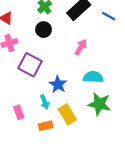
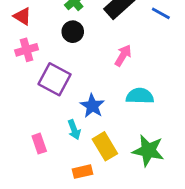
green star: (99, 104) -> (148, 151), moved
orange rectangle: (46, 126) -> (83, 172), moved

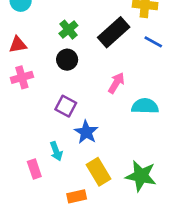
red triangle: (22, 16) -> (18, 45), turned -42
purple square: (55, 79) -> (66, 106), moved, size x0.7
cyan semicircle: (140, 96) -> (145, 106), moved
cyan arrow: (74, 130) -> (56, 151), moved

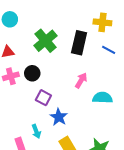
green cross: (68, 30) -> (45, 41), size x1.6
black rectangle: (114, 32) -> (79, 43), turned -35
black circle: (67, 60) -> (32, 73), moved

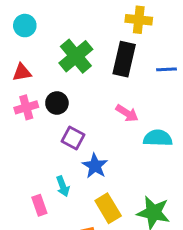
yellow cross: (102, 22) -> (139, 20), moved
blue line: (109, 50) -> (167, 69), turned -32
pink arrow: (81, 80) -> (127, 113), turned 91

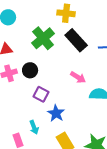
yellow cross: (139, 20) -> (66, 13), moved
black rectangle: (124, 59) -> (76, 40), turned -55

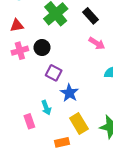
black rectangle: (76, 40) -> (91, 16), size x0.7
pink arrow: (78, 77) -> (97, 43), moved

